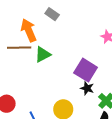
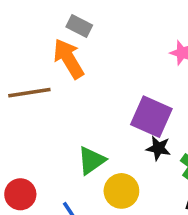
orange arrow: (29, 30) -> (69, 59), moved
green triangle: (43, 55) -> (91, 160), moved

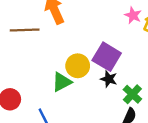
yellow circle: (121, 191) -> (78, 66), moved

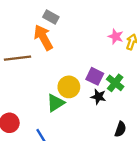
purple square: (107, 57) -> (95, 76), size x0.7
green cross: (132, 94) -> (115, 83), moved

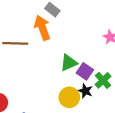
yellow circle: (69, 87) -> (69, 97), moved
green triangle: (55, 103) -> (69, 63), moved

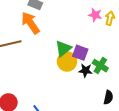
green cross: (103, 80) -> (100, 66), moved
yellow circle: (69, 97) -> (67, 61), moved

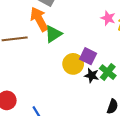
green triangle: (63, 49) -> (53, 34), moved

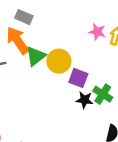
yellow circle: (73, 64) -> (59, 61), moved

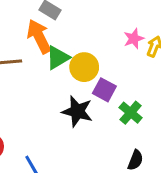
pink star: (97, 32) -> (134, 39), turned 30
black star: (84, 100) -> (77, 111), moved, size x1.5

